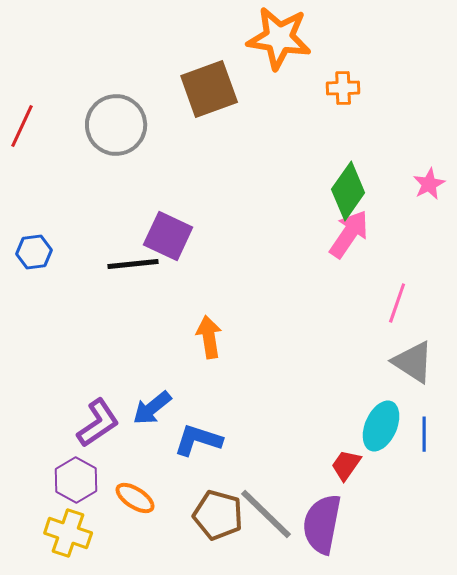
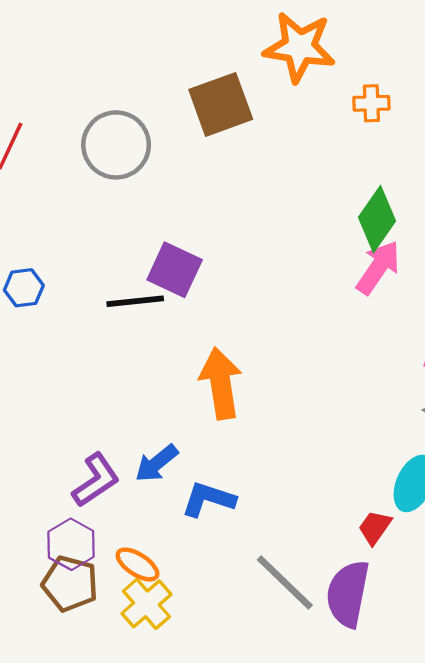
orange arrow: (209, 337) -> (221, 383), size x1.5
brown pentagon: (218, 515) -> (70, 584), moved
yellow cross: (68, 533) -> (146, 604), moved, turned 30

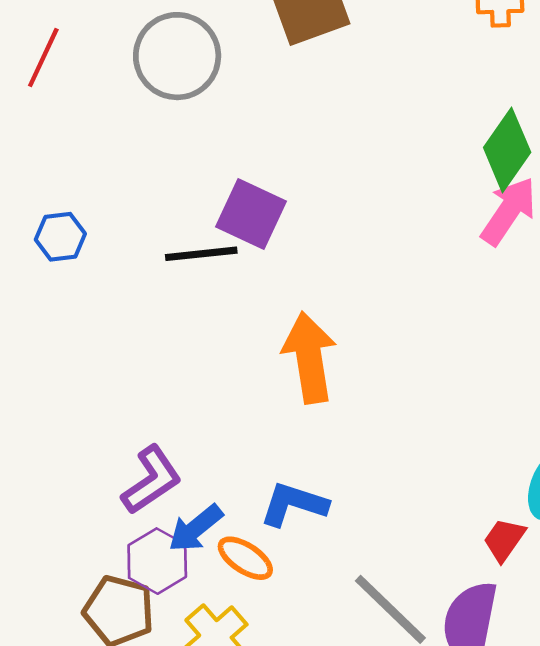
blue arrow: (157, 463) -> (196, 528), moved
purple hexagon: (71, 544) -> (157, 561), moved
orange ellipse: (137, 565) -> (245, 558), moved

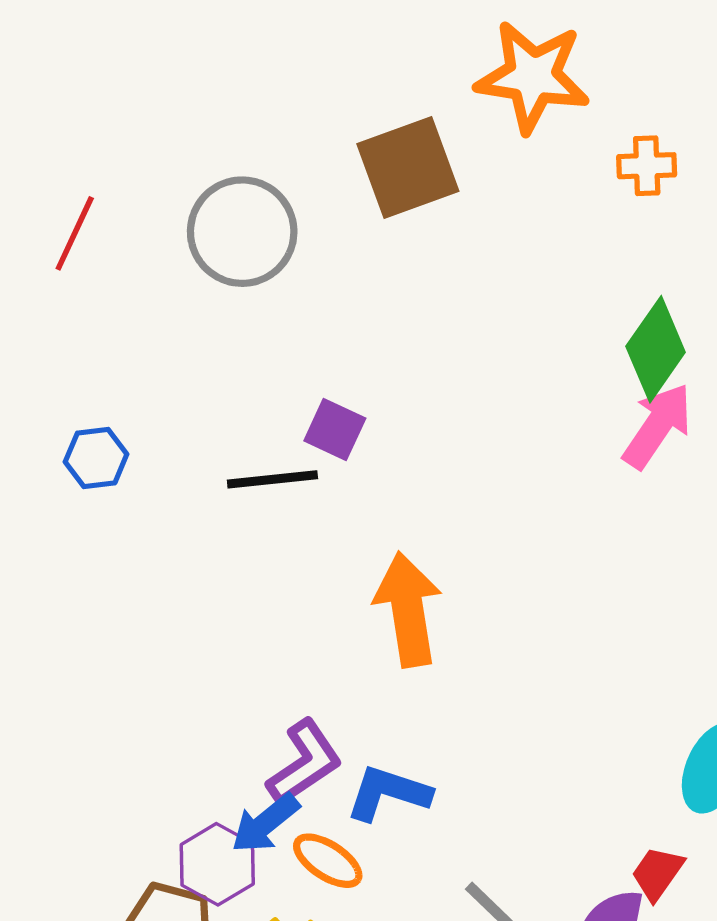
purple square: (251, 214) -> (335, 429), size x0.7
purple L-shape: (151, 480) -> (305, 763), moved
red trapezoid: (504, 540) -> (657, 873), moved

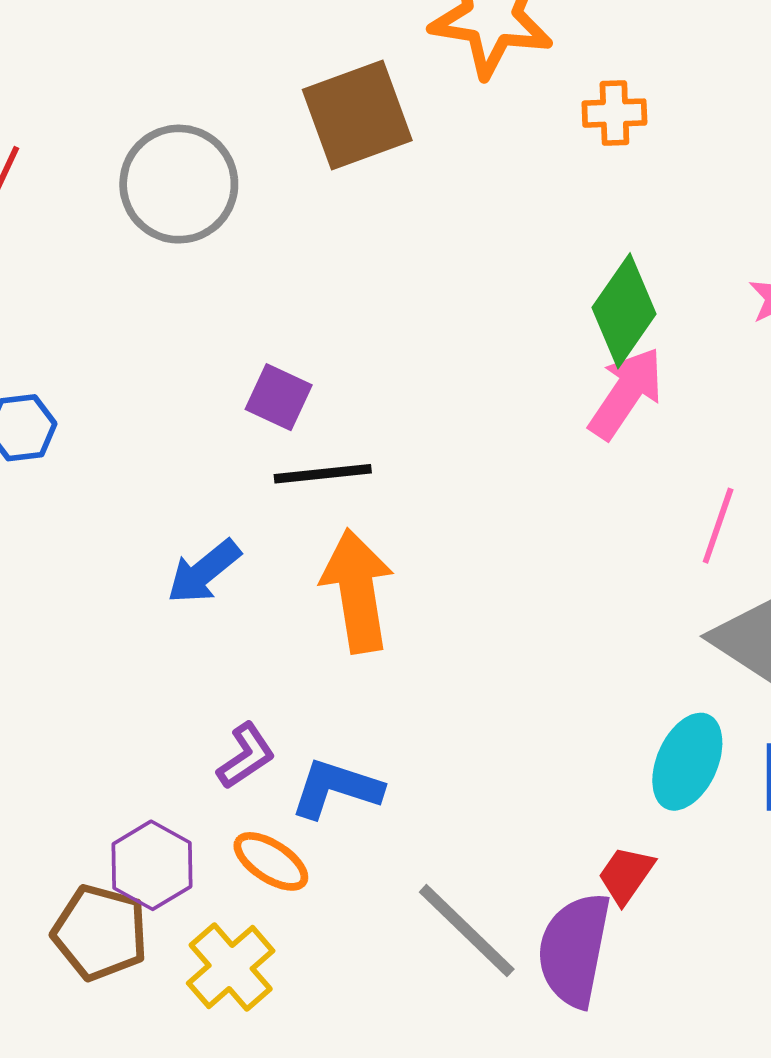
black line: (272, 479) -> (323, 474), moved
purple L-shape: (305, 763) -> (246, 756), size x0.7
blue arrow: (265, 823) -> (204, 572), moved

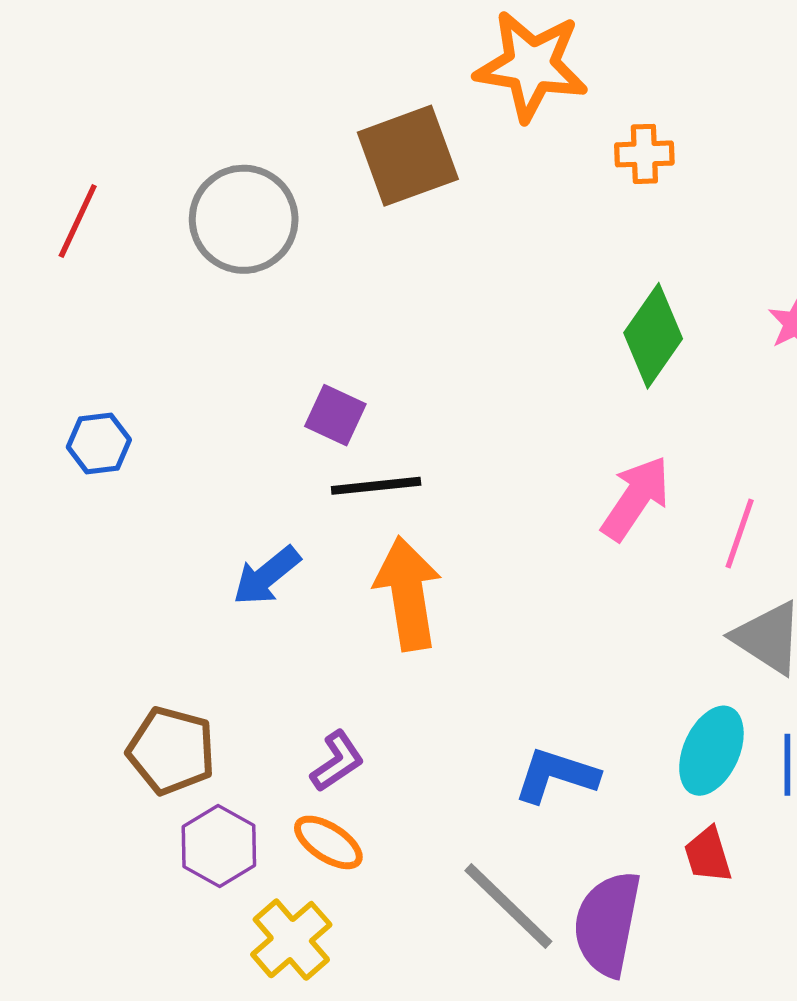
pink arrow: (626, 393) -> (636, 498), moved
purple L-shape: (246, 756) -> (337, 761), moved
blue L-shape: (336, 789) -> (556, 775), moved
red trapezoid: (626, 875) -> (708, 855), moved, turned -52
brown pentagon: (100, 932) -> (171, 751), moved

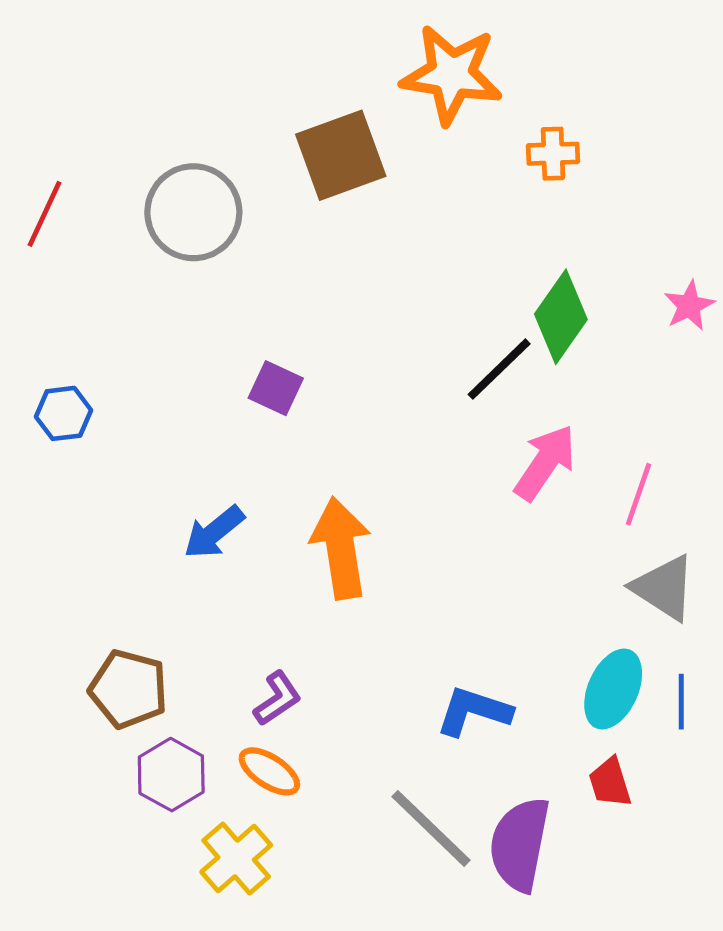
black line: (376, 486) -> (499, 369), moved, turned -38

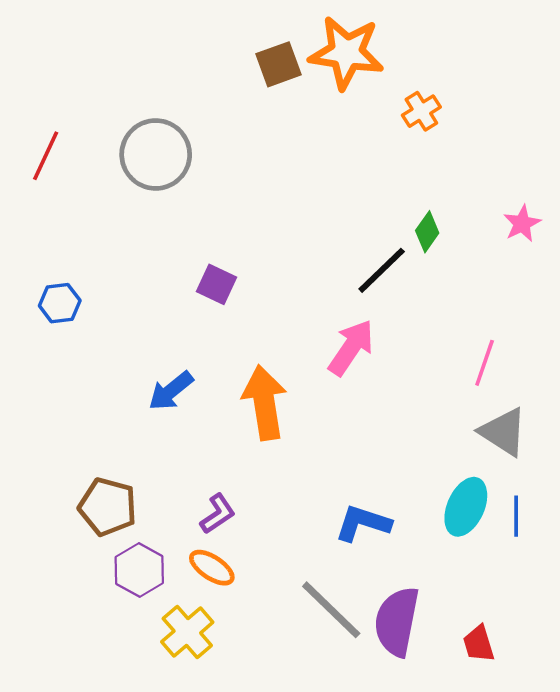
orange cross: (553, 154) -> (421, 111), turned -30
brown square: (341, 155) -> (279, 64), moved, size x0.7
green diamond: (561, 317) -> (427, 232), size x0.6
pink arrow: (545, 463) -> (351, 348), moved
red trapezoid: (610, 782) -> (479, 644), moved

